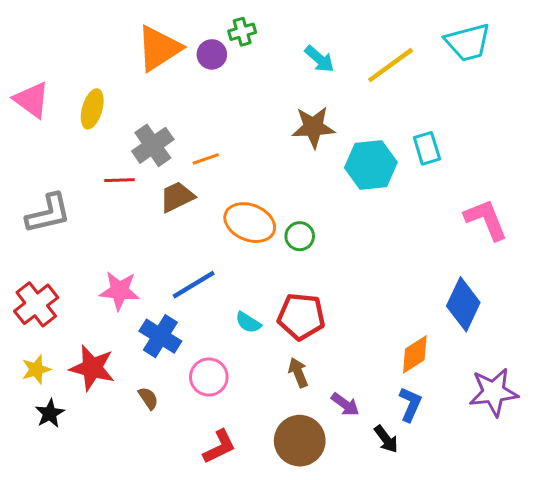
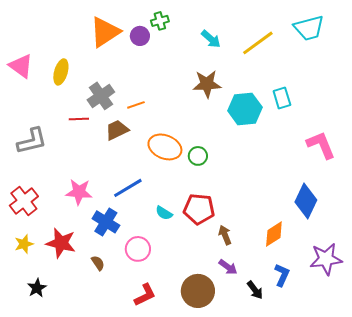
brown arrow: (298, 372) -> (225, 235), moved
blue L-shape: (410, 404) -> (282, 275), moved
black star: (50, 413) -> (37, 288), moved

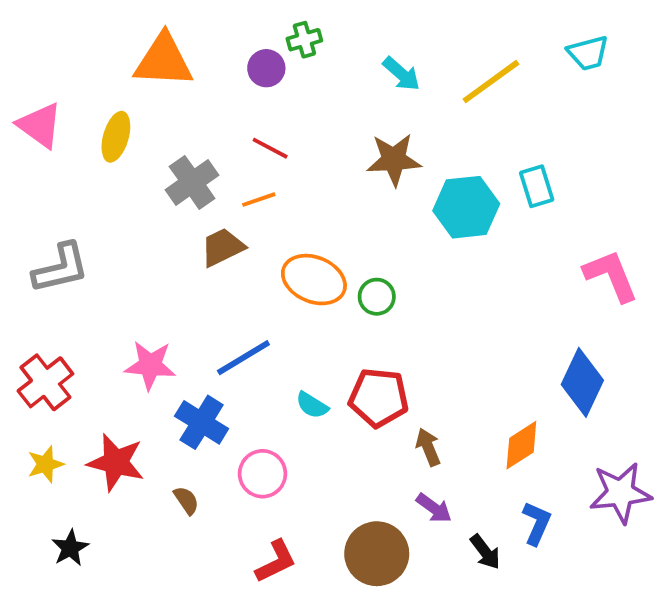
cyan trapezoid: (309, 28) -> (588, 53), size x0.7
orange triangle: (105, 32) -> (163, 61), moved, turned 36
red line: (79, 119) -> (270, 148), moved, turned 30

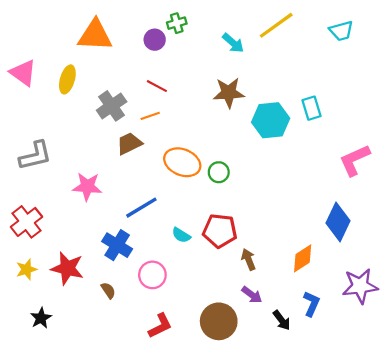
yellow line: (491, 82) -> (276, 25), moved
pink L-shape: (611, 276) -> (355, 160), turned -92
pink star: (150, 365) -> (87, 187), moved

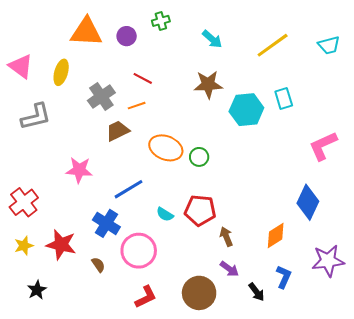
yellow line: (276, 25) -> (273, 45), moved
cyan trapezoid: (341, 31) -> (329, 45), moved
purple circle: (155, 40) -> (127, 36), moved
gray L-shape: (35, 156) -> (36, 117), moved
pink circle: (152, 275) -> (139, 251), size x1.4

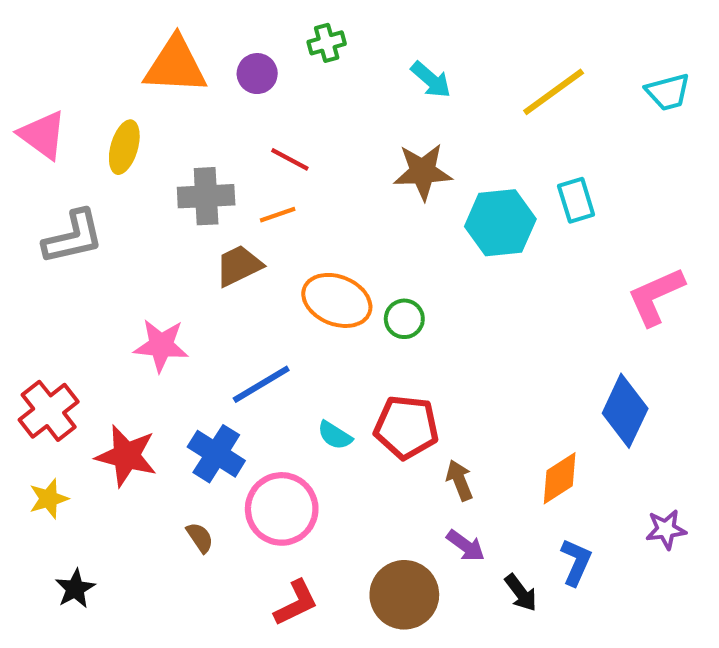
gray cross: (101, 97) -> (206, 196), turned 32
red star: (61, 245) -> (126, 456), moved
purple star: (328, 261) -> (666, 529), size x0.6

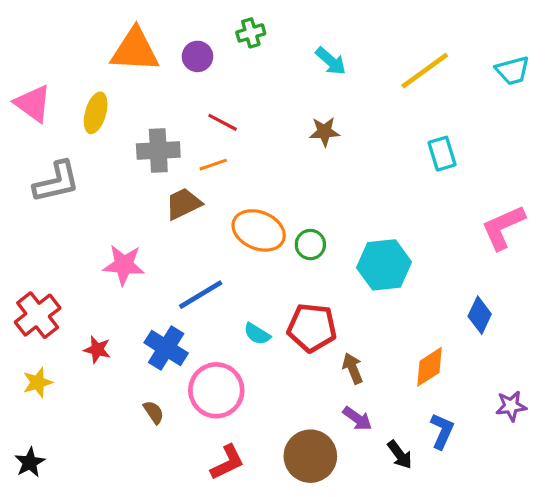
brown star: (423, 172) -> (324, 132), size x0.7
cyan hexagon: (500, 223) -> (384, 265), moved
blue diamond: (625, 411) -> (480, 315), size x0.7
red star: (126, 456) -> (97, 350), size x0.6
black star: (75, 589) -> (30, 462), moved

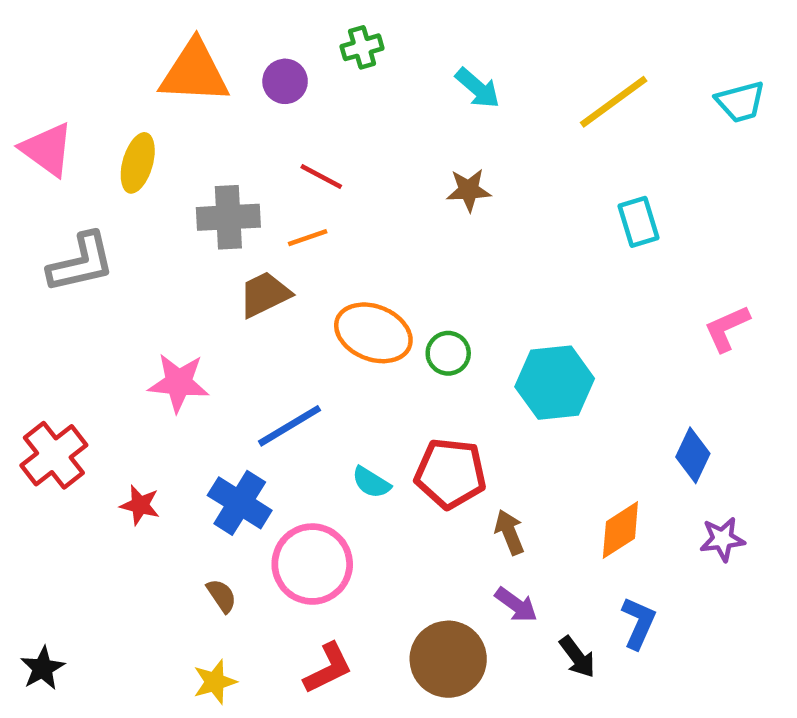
pink L-shape: (503, 227) -> (727, 328), size x0.7
yellow star: (38, 382) -> (215, 682), moved
purple star: (511, 406) -> (722, 539), moved

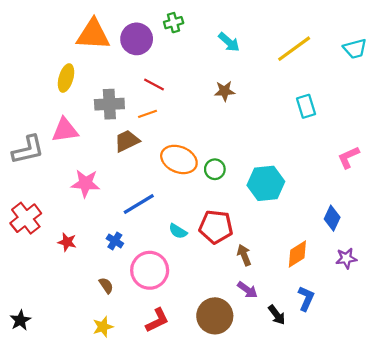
purple circle: (285, 81) -> (137, 39), size x1.5
pink triangle: (47, 149) -> (65, 130), moved, turned -44
gray L-shape: (81, 263) -> (28, 150), moved
blue cross: (240, 503) -> (115, 241), size x0.6

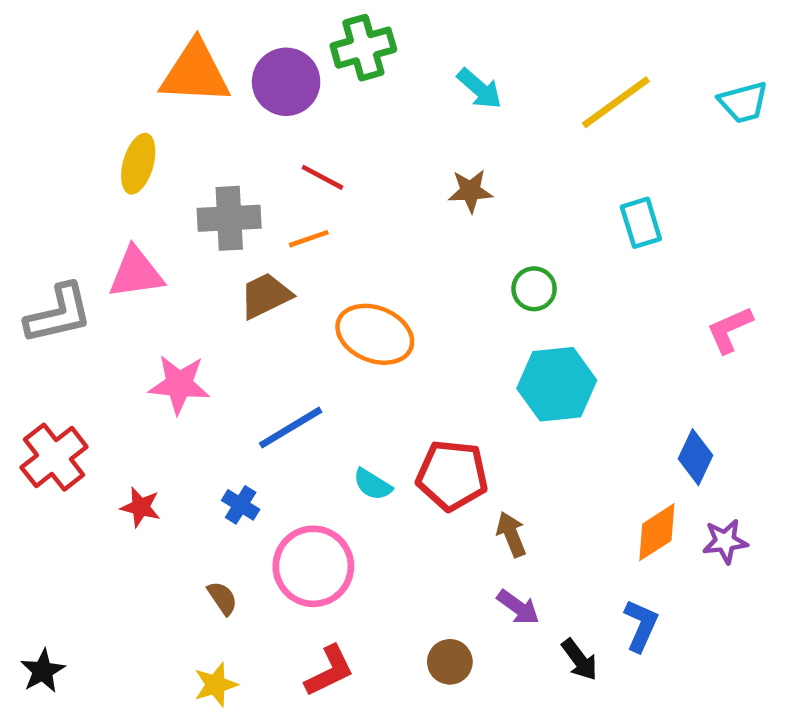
green cross: (174, 23) -> (363, 48), size x1.5
green circle: (215, 169) -> (534, 289), moved
orange diamond: (297, 254) -> (657, 532), moved
brown circle: (215, 316) -> (450, 662), size x0.6

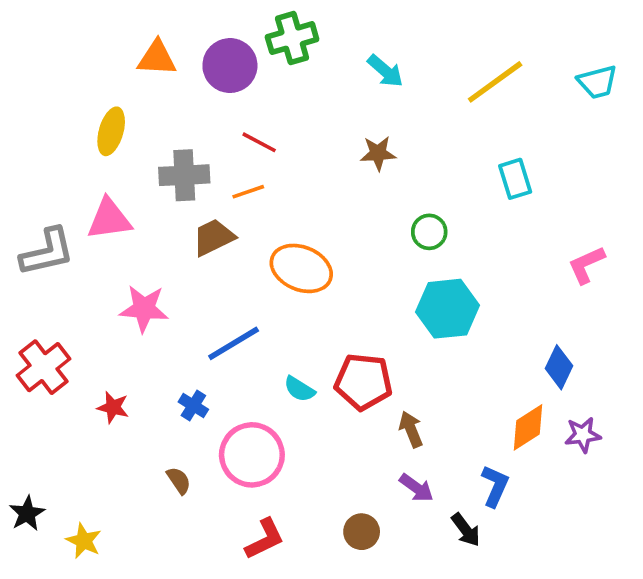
orange triangle: (195, 73) -> (157, 58), size x0.7
blue L-shape: (641, 625) -> (495, 486), moved
black star: (43, 671) -> (27, 513), moved
yellow star: (216, 685) -> (84, 541), moved, turned -30

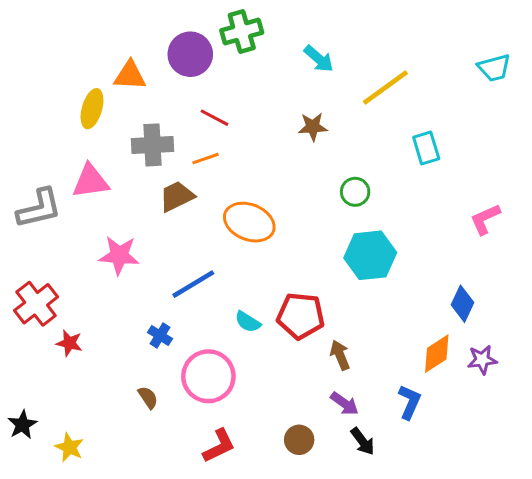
orange triangle: (157, 58) -> (130, 75), moved
yellow line: (495, 82) -> (385, 87), moved
red star: (113, 407) -> (69, 343), moved
black arrow: (466, 530) -> (363, 441), moved

